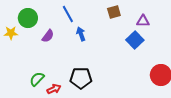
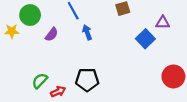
purple triangle: (143, 21) -> (163, 23), moved

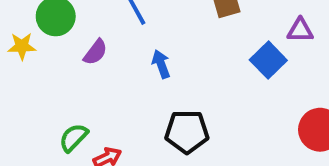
blue arrow: (87, 32) -> (161, 64), moved
black pentagon: (87, 80) -> (187, 132), moved

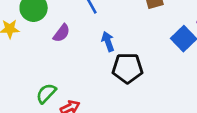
black pentagon: (187, 132) -> (127, 68), moved

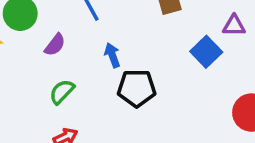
green semicircle: (46, 93) -> (62, 92), moved

